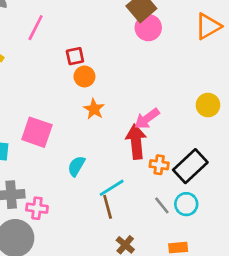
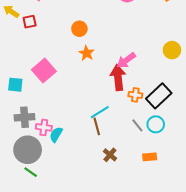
red square: (75, 56) -> (30, 22), moved
pink square: (37, 132) -> (44, 70), turned 30
cyan semicircle: (76, 166) -> (56, 135), moved

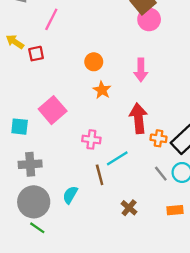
pink arrow: (126, 60) -> (141, 70), moved, turned -54
brown line: (97, 126) -> (100, 175), moved
pink cross: (44, 127) -> (91, 139), moved
cyan semicircle: (56, 135) -> (70, 195), moved

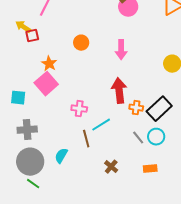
yellow arrow: (15, 42) -> (23, 27), moved
orange star: (102, 90) -> (49, 64), moved

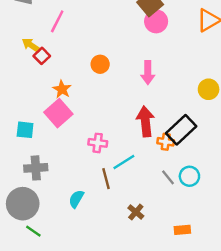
red square: (32, 36) -> (42, 56), turned -32
black rectangle: (159, 109) -> (181, 130), moved
gray circle: (30, 162) -> (23, 204), moved
orange rectangle: (150, 169) -> (182, 230), moved
green line: (33, 184) -> (33, 231), moved

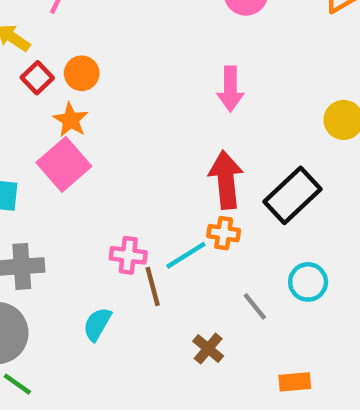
red square: (42, 56) -> (37, 78), moved
orange circle: (100, 64) -> (82, 73), moved
orange cross: (166, 142) -> (224, 233), moved
pink cross: (98, 143) -> (128, 255), moved
gray line: (168, 177) -> (255, 306), moved

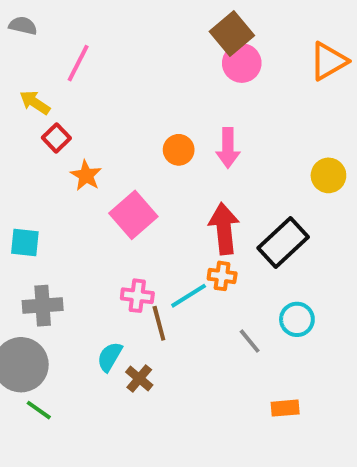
orange circle: (82, 73) -> (179, 150), moved
pink square: (64, 164) -> (133, 215), moved
brown cross: (208, 349) -> (139, 378), moved

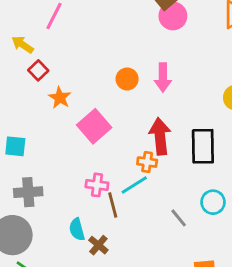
black rectangle: (283, 242) -> (203, 146), turned -48
orange cross: (222, 276) -> (147, 162), moved
cyan semicircle: (110, 357) -> (77, 229), turned -45

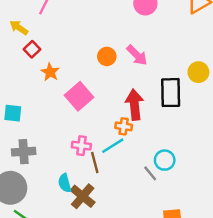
pink arrow: (163, 78) -> (137, 55), turned -45
black rectangle: (203, 146) -> (171, 93), moved
cyan circle: (213, 202) -> (165, 160), moved
brown cross: (98, 245) -> (83, 196), size x1.5

